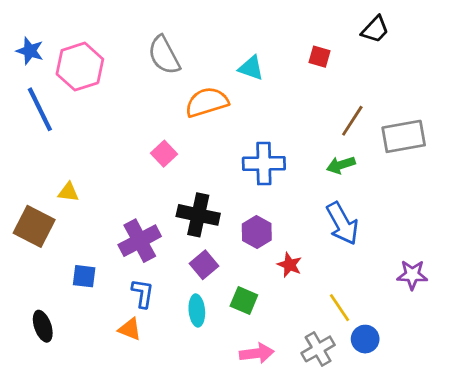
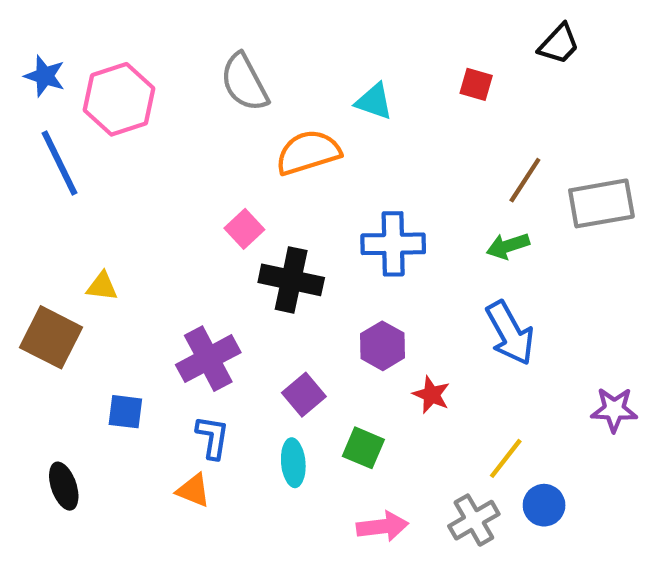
black cross: (198, 215) -> (291, 280), moved
yellow line: (339, 308) -> (506, 458), turned 72

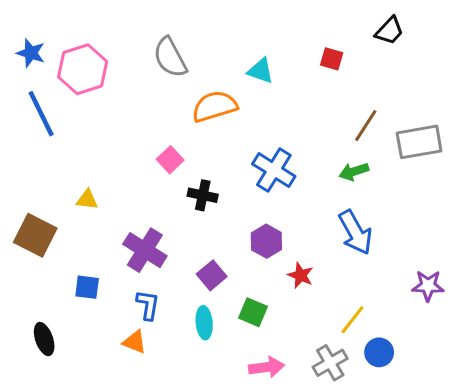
blue cross: (393, 244) -> (274, 170), turned 33
black cross: (291, 280) -> (203, 195), size x0.7
yellow triangle: (102, 286) -> (87, 200), moved
purple cross: (208, 359) -> (145, 250), turned -30

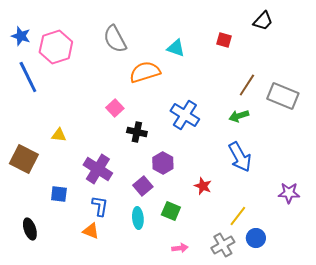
gray rectangle: (419, 142) -> (283, 96), turned 32
purple hexagon: (266, 241) -> (163, 163), moved
pink arrow: (266, 367) -> (180, 248), size x0.7

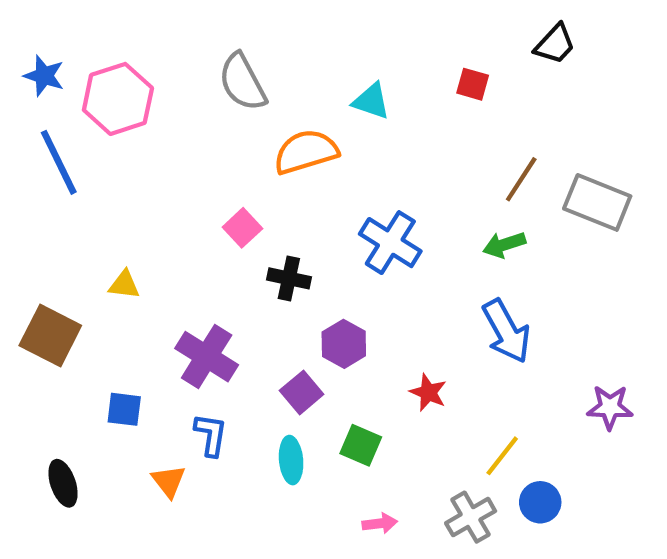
orange triangle: (91, 231) -> (169, 481), moved, turned 30

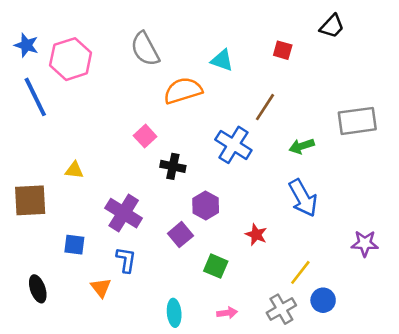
brown line: (521, 179) -> (265, 107), moved
gray rectangle: (597, 202) -> (357, 121), turned -30
brown square: (50, 335) -> (30, 200), turned -30
cyan ellipse: (291, 460) -> (174, 313), moved

